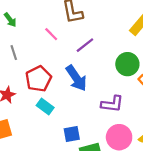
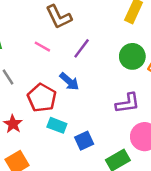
blue arrow: (76, 78) -> (69, 81), moved, size x0.7
blue square: (72, 134) -> (84, 141), moved

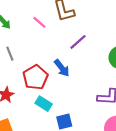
pink line: (42, 47) -> (39, 22), moved

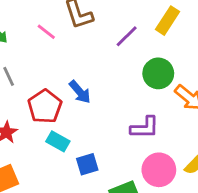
purple line: (78, 42) -> (127, 36), moved

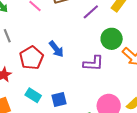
purple L-shape: (145, 128) -> (93, 63), moved
cyan rectangle: (58, 141) -> (33, 95), moved

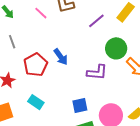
blue square: (59, 100) -> (80, 105), moved

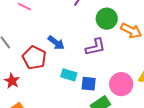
cyan rectangle: (36, 102) -> (69, 75), moved
blue square: (80, 105) -> (89, 84), turned 35

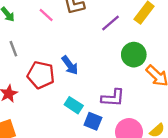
purple L-shape: (95, 47) -> (113, 98), moved
red pentagon: (34, 58) -> (41, 75), turned -30

